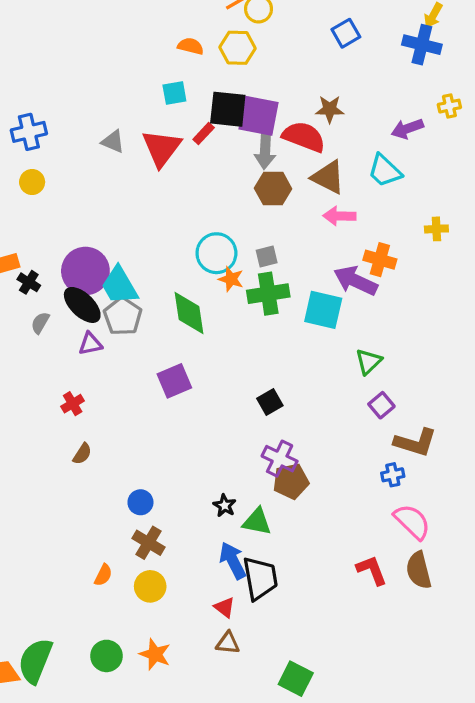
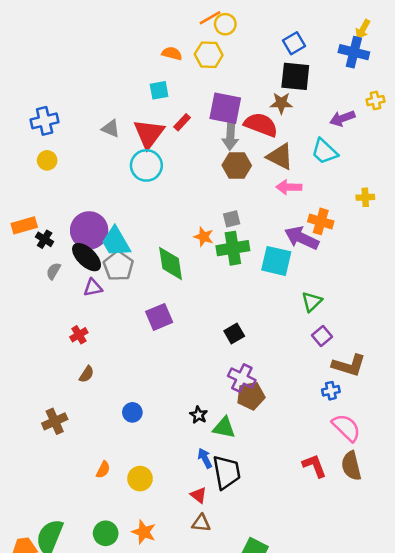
black square: (228, 109) -> (295, 76), moved
cyan circle: (216, 253) -> (146, 165), moved
brown cross: (149, 543) -> (55, 421), moved, turned 35
blue arrow: (233, 561) -> (205, 458), size x0.7

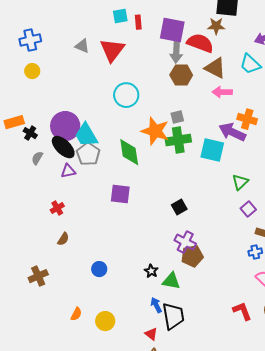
red rectangle: (182, 122) -> (138, 22), moved, turned -48
cyan circle: (146, 165) -> (126, 95), moved
orange star: (204, 237) -> (155, 131), size x1.8
purple square: (159, 317) -> (120, 194), turned 30

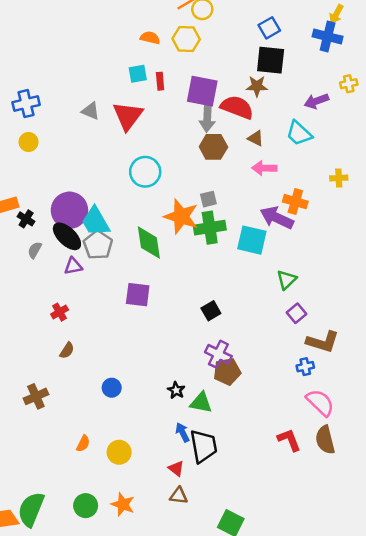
brown triangle: (215, 68) -> (256, 138), size x0.6

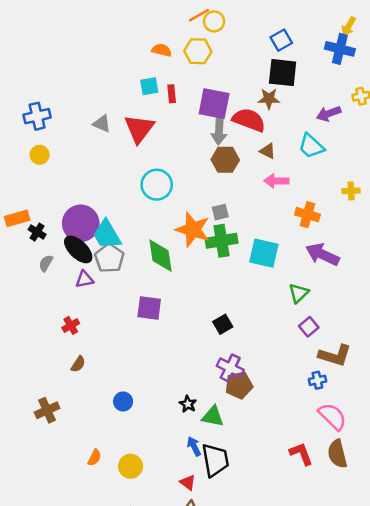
purple arrow: (277, 218) -> (322, 254), moved

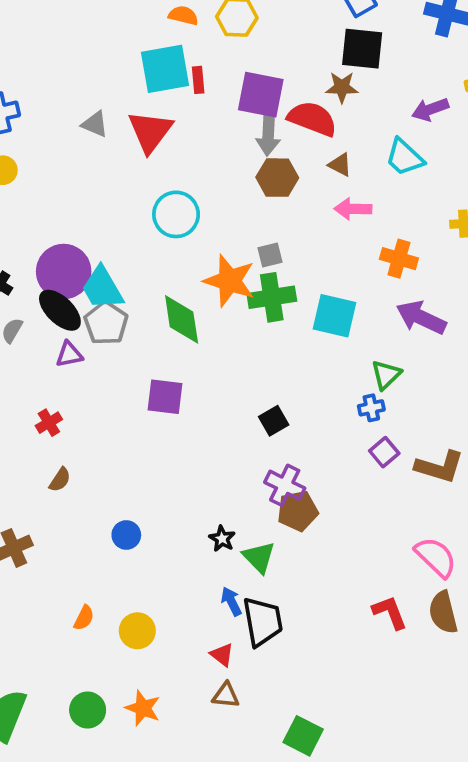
cyan square: (149, 86) -> (165, 69), size x1.8
purple square: (309, 327) -> (384, 452), moved
blue cross: (317, 380) -> (371, 408), moved
green triangle: (213, 416) -> (259, 557), turned 35

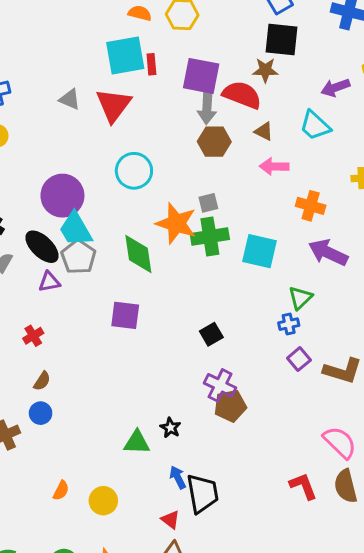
purple circle: (64, 272) -> (62, 196), moved
blue circle: (126, 535) -> (41, 413), moved
green triangle: (259, 557) -> (137, 442), moved, turned -44

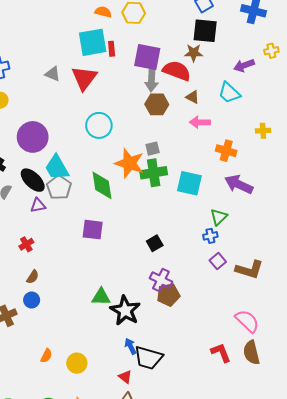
purple circle: (62, 196) -> (33, 137), moved
black star: (170, 428) -> (125, 311), size x2.0
green triangle: (137, 442) -> (101, 297), moved
black trapezoid: (203, 493) -> (148, 358), turned 116

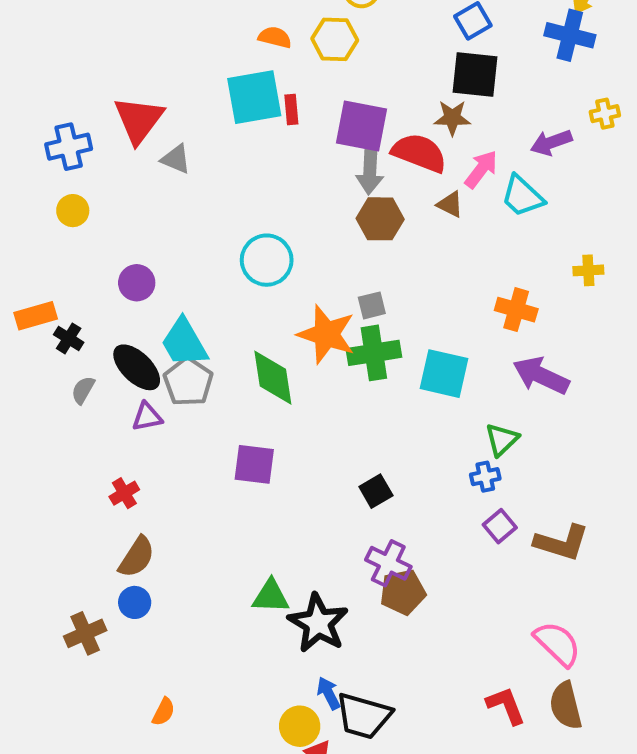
red triangle: (84, 78) -> (139, 120), moved
pink arrow: (200, 122) -> (481, 169), moved, turned 126
purple circle: (33, 137) -> (137, 283), size x0.6
brown semicircle: (33, 277) -> (137, 557), size x1.5
yellow circle: (77, 363) -> (300, 726), moved

